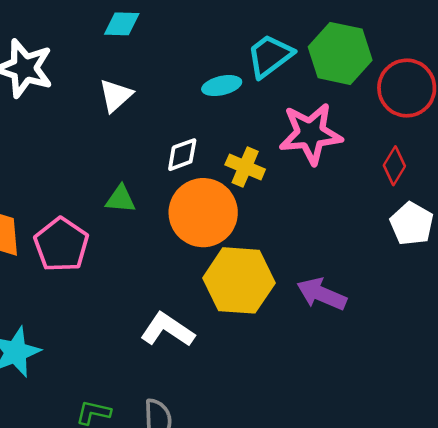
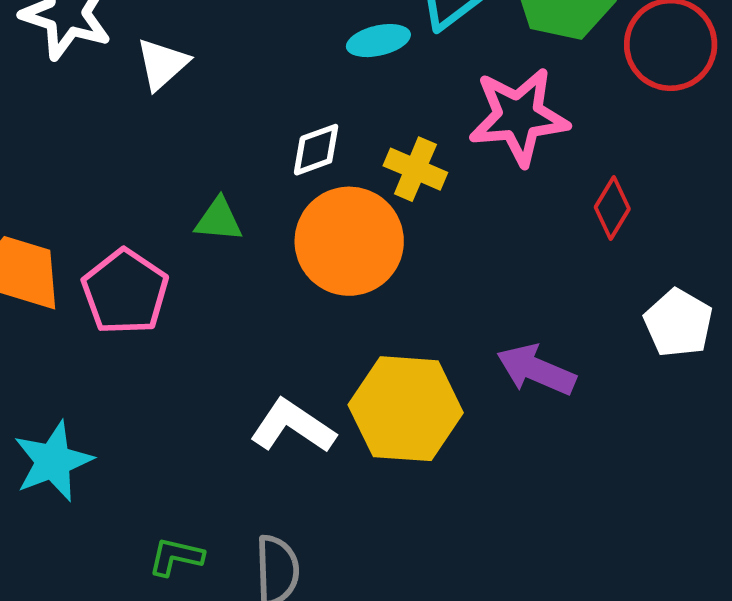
white triangle: (116, 95) -> (162, 64), moved
red diamond: (394, 166) -> (612, 208), moved
white pentagon: (412, 224) -> (678, 323), moved
yellow hexagon: (239, 280) -> (406, 409), moved

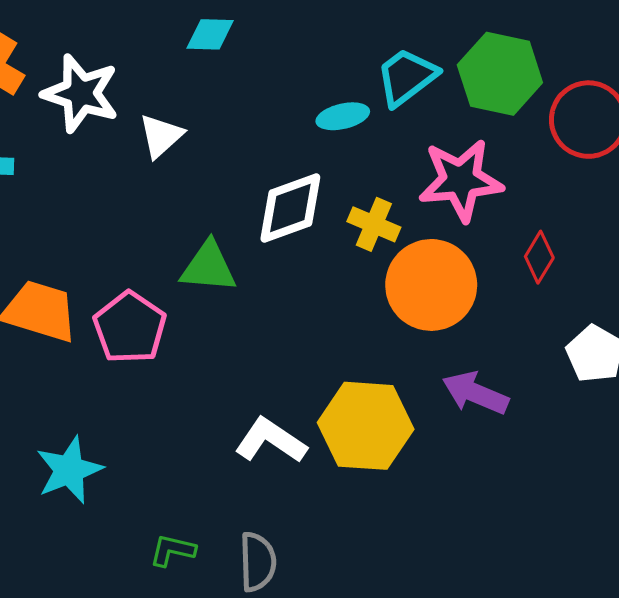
white diamond: (316, 150) -> (290, 208), size x1.6
green triangle: (219, 220) -> (208, 267), size x1.4
orange circle: (349, 241) -> (431, 285), moved

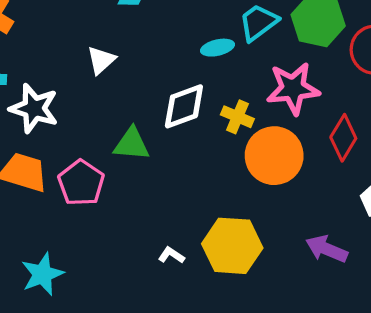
white star: (81, 93) -> (34, 108), moved
red diamond: (539, 257) -> (343, 138), size x1.4
purple arrow: (475, 393) -> (327, 249), moved
white L-shape: (271, 441) -> (171, 255), size x0.6

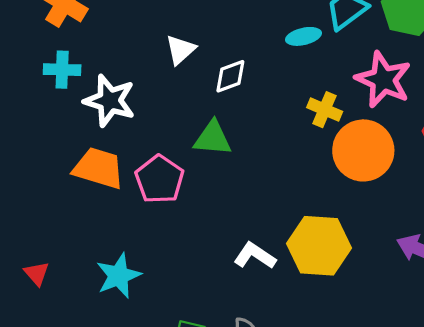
pink star: (293, 88) -> (383, 80), turned 30
white diamond: (184, 106) -> (230, 76), moved, size x0.7
white L-shape: (171, 255) -> (255, 256), size x1.5

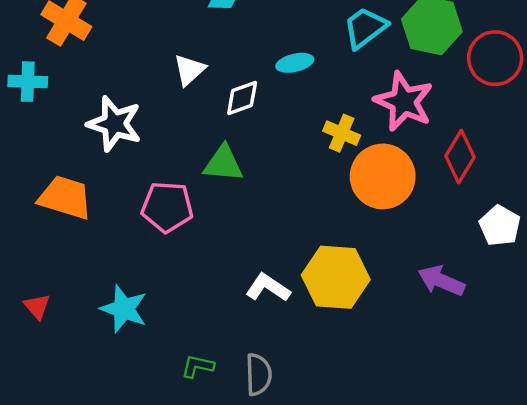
cyan ellipse: (303, 36) -> (295, 63), moved
cyan cross: (62, 70) -> (28, 82), moved
orange trapezoid: (99, 168) -> (65, 198), moved
pink pentagon: (159, 179) -> (167, 207), turned -30
cyan star: (119, 276) -> (124, 309), turned -30

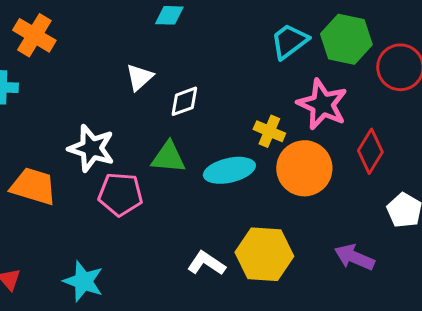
cyan ellipse: (295, 63) -> (229, 170), moved, size x1.6
white star: (114, 124) -> (91, 148), moved

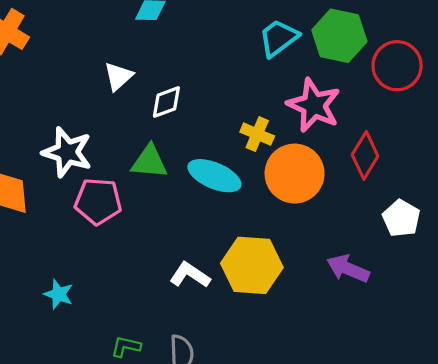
cyan ellipse: (229, 170) -> (214, 176), turned 36
cyan star: (83, 281) -> (59, 294), size x0.7

